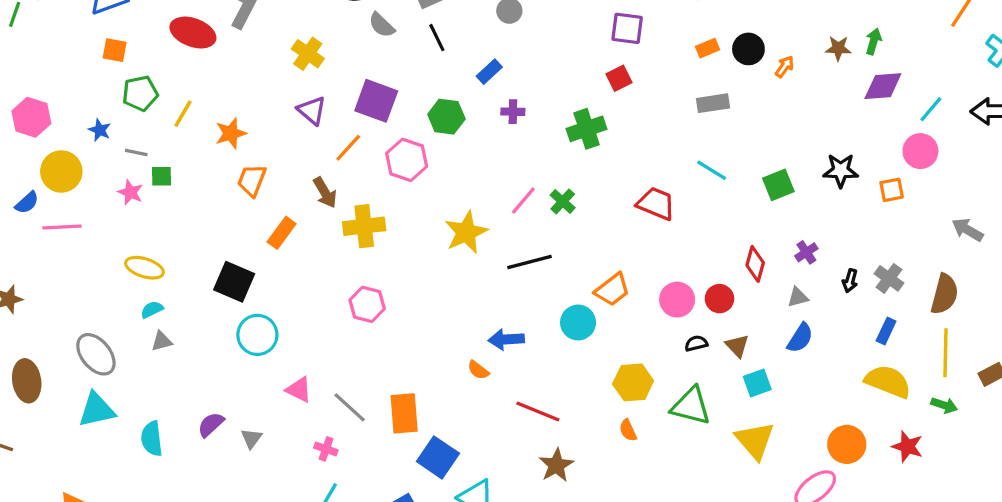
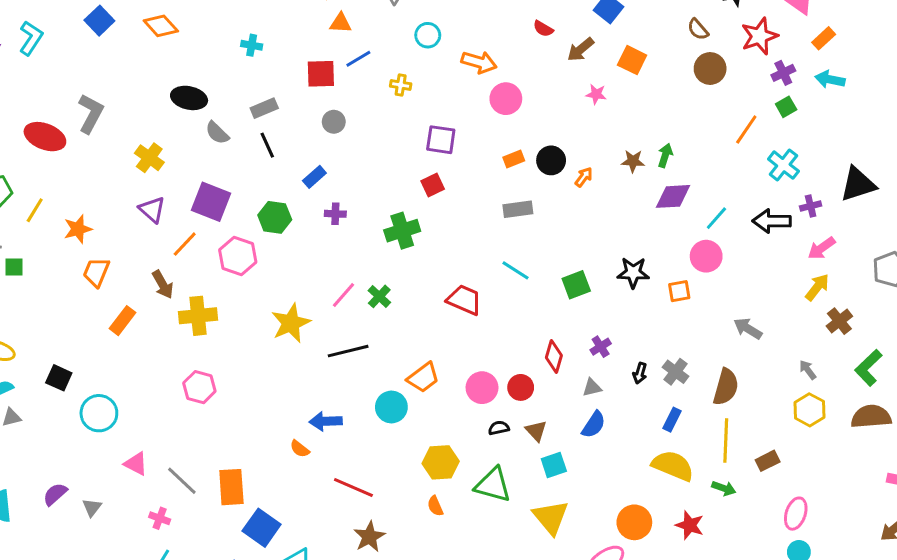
black square: (234, 282) -> (59, 378), moved, size x0.7

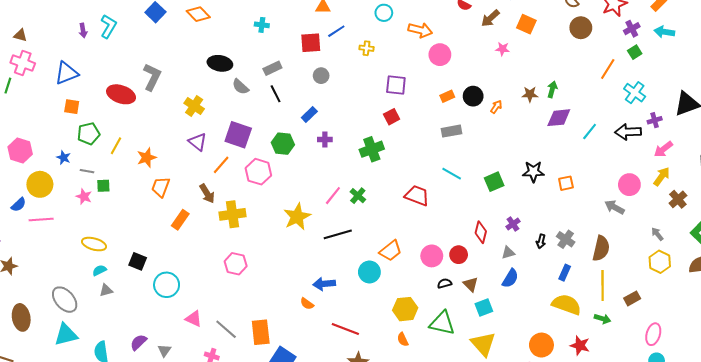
pink circle: (706, 256) -> (629, 185), moved

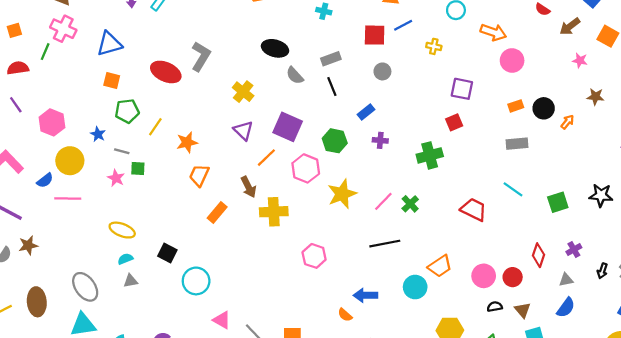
brown star: (530, 94) -> (595, 97), moved
yellow star: (297, 217) -> (342, 194), moved
pink hexagon: (236, 264) -> (314, 256), moved

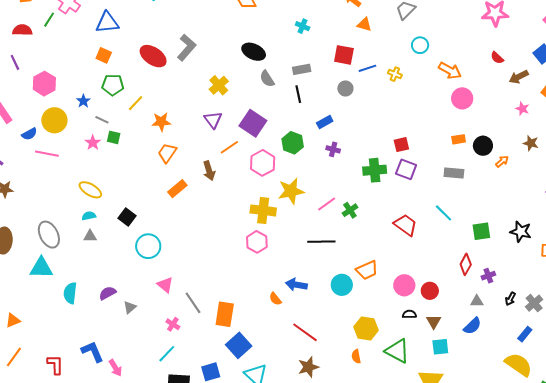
blue line: (403, 25) -> (367, 68), moved
purple square: (462, 89) -> (406, 169), moved
yellow cross: (274, 212) -> (263, 210), moved
red diamond: (539, 255) -> (466, 264), moved

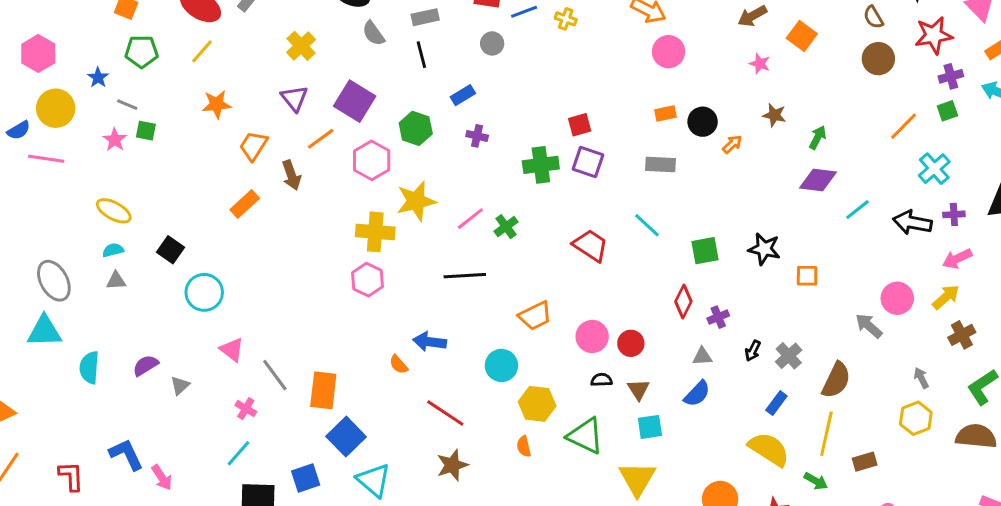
yellow line: (136, 103) -> (202, 51), moved
orange trapezoid: (167, 153) -> (253, 146), moved
cyan circle: (342, 285) -> (501, 365), moved

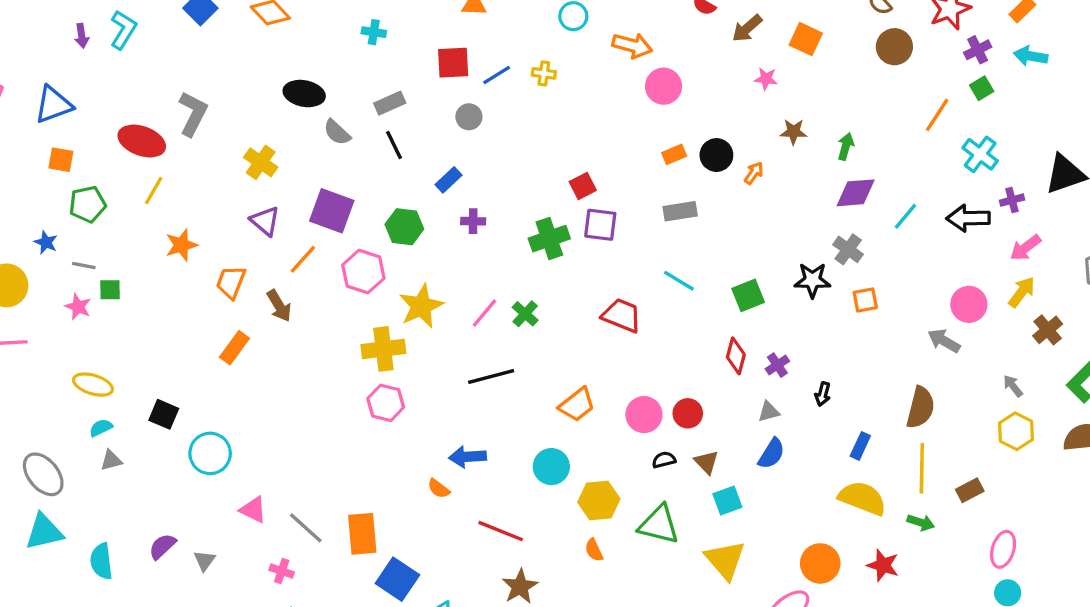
gray cross: (789, 356) -> (848, 249), moved

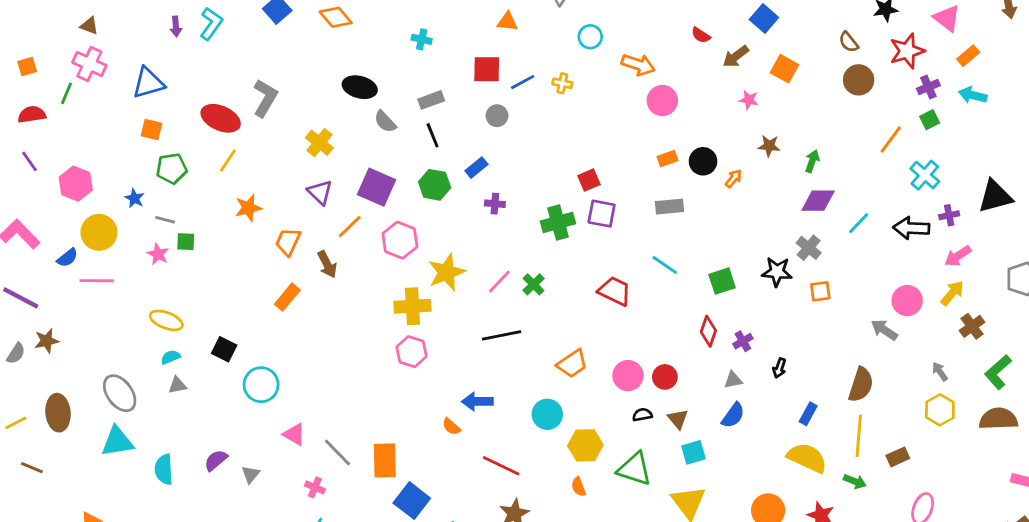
green hexagon: (404, 227) -> (435, 185), moved

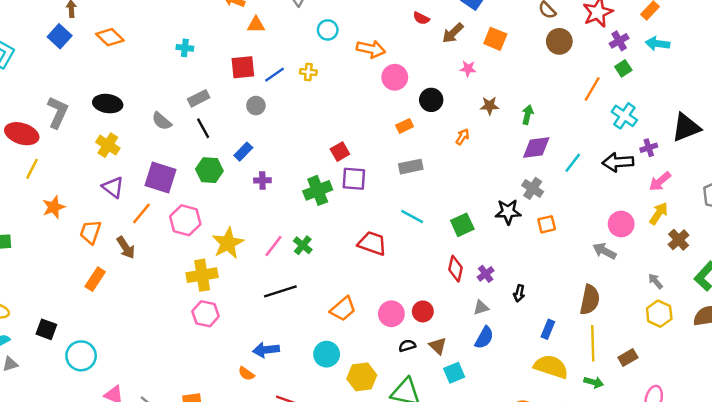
black ellipse: (360, 87) -> (108, 104), moved
black circle: (703, 161) -> (431, 100), moved

